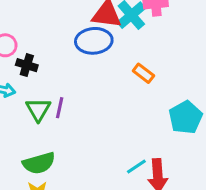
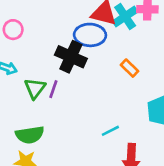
black cross: (27, 65) -> (71, 57), moved, size x1.6
cyan line: (136, 167) -> (110, 131), moved

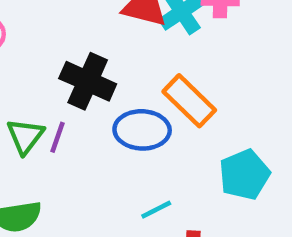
blue ellipse: (90, 35) -> (142, 130), moved
orange rectangle: (129, 68) -> (189, 101), size x1.6

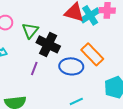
green triangle: (25, 136) -> (30, 30), moved

